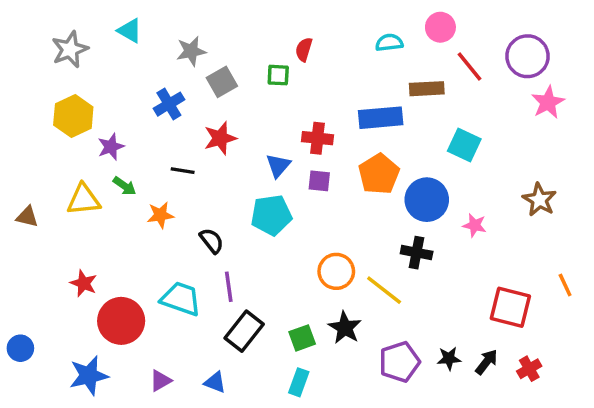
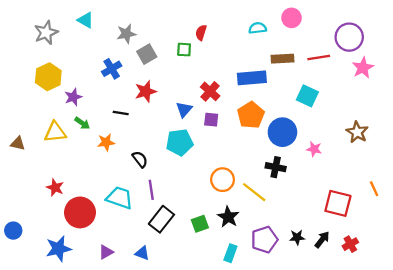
red line: (469, 66) -> (319, 57), moved, turned -60
red cross: (317, 138) -> (210, 91), turned 36
cyan rectangle: (299, 382) -> (230, 253), moved

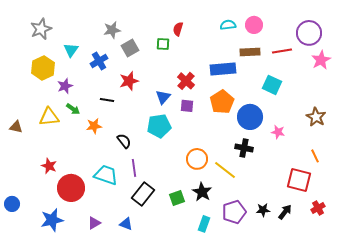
pink circle: (292, 18) -> (254, 25), moved
cyan triangle: (86, 20) -> (71, 50), moved, turned 35
orange line: (374, 189) -> (315, 156), moved
red cross: (350, 244) -> (318, 208), moved

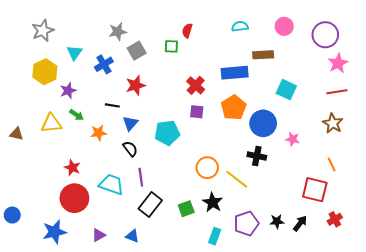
pink circle: (254, 25) -> (284, 26), moved
red line: (282, 51) -> (337, 92), moved
blue triangle: (163, 97) -> (130, 123), moved
red star: (49, 166) -> (72, 168), moved

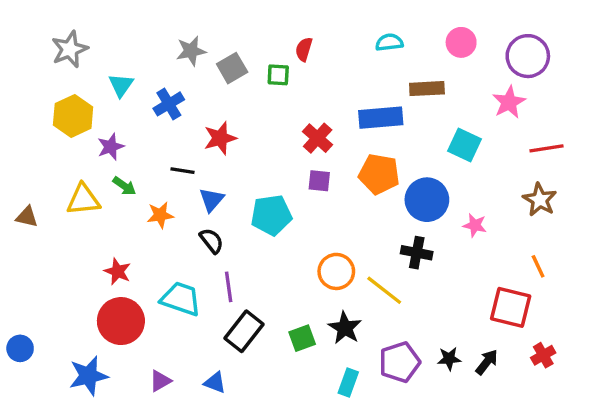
gray square: (137, 51) -> (232, 68), moved
pink star: (338, 63) -> (509, 102), moved
orange pentagon: (234, 108) -> (379, 174), turned -30

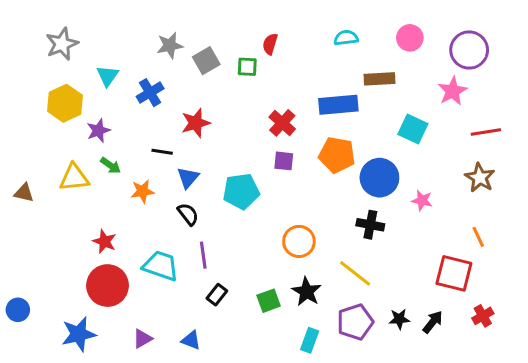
yellow line: (384, 290) -> (355, 273), moved
black rectangle: (244, 331) -> (217, 295), size x0.6

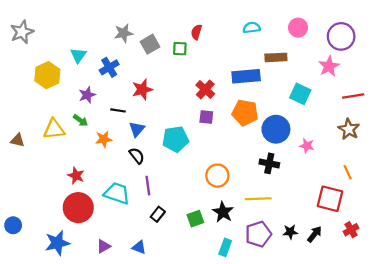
gray star: (62, 44) -> (22, 32), moved
purple star: (98, 131) -> (87, 95), moved
yellow line: (355, 273) -> (258, 199), turned -40

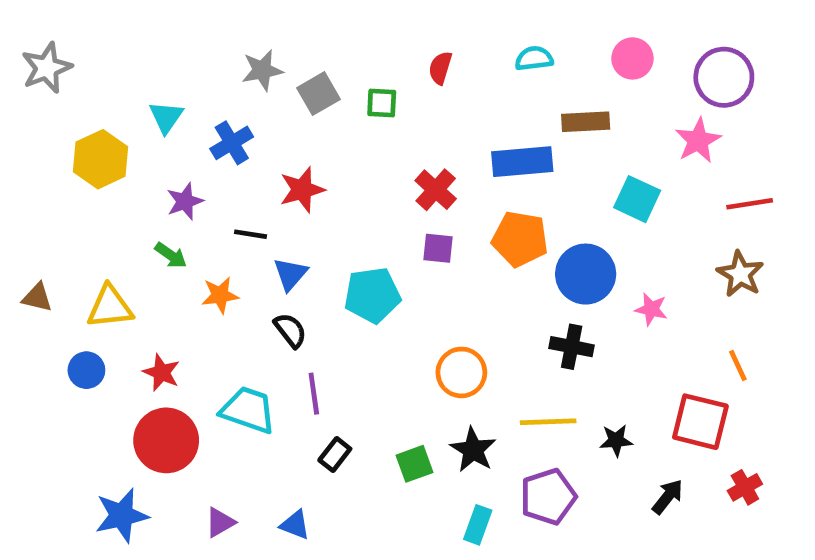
red semicircle: (196, 32) -> (440, 68), moved
yellow triangle: (54, 129) -> (110, 307), moved
blue circle: (13, 225) -> (86, 370), moved
black star: (290, 232) -> (616, 440), moved

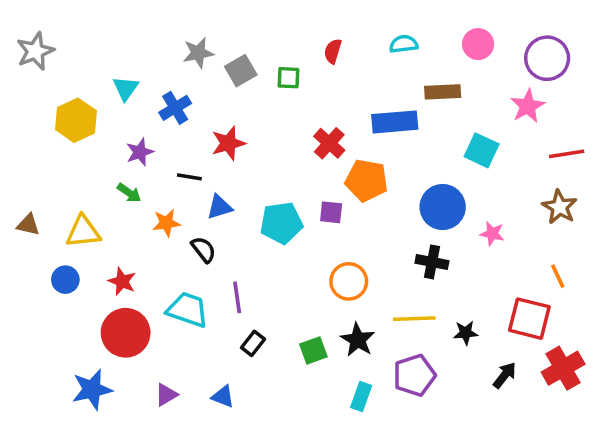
orange pentagon: (520, 239) -> (366, 180), moved
purple square: (438, 248) -> (331, 212), moved
blue triangle: (290, 274) -> (219, 207), turned 32
black semicircle: (290, 330) -> (204, 250), moved
red cross: (745, 487) -> (563, 368), size x1.6

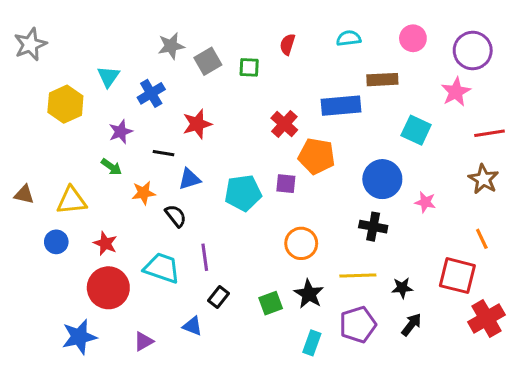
black arrow: (505, 375) -> (411, 325), moved
blue triangle: (223, 397) -> (193, 326), moved

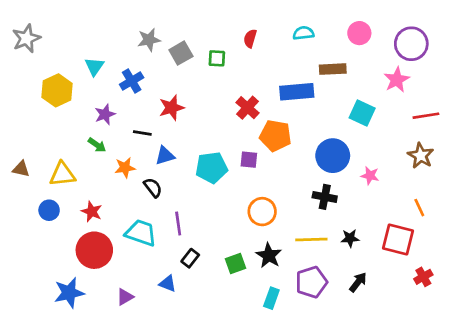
black star: (402, 288) -> (350, 238), moved
red cross: (486, 318) -> (423, 277), size x0.6

